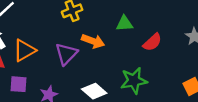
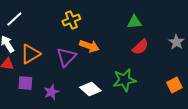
green triangle: (124, 24) -> (134, 22), moved

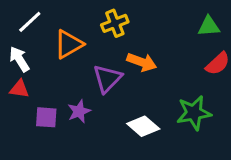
orange triangle: (30, 54) -> (69, 44), moved
purple star: (51, 92) -> (79, 111), moved

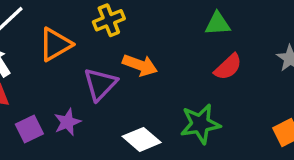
purple square: (46, 117) -> (29, 129), turned -30

